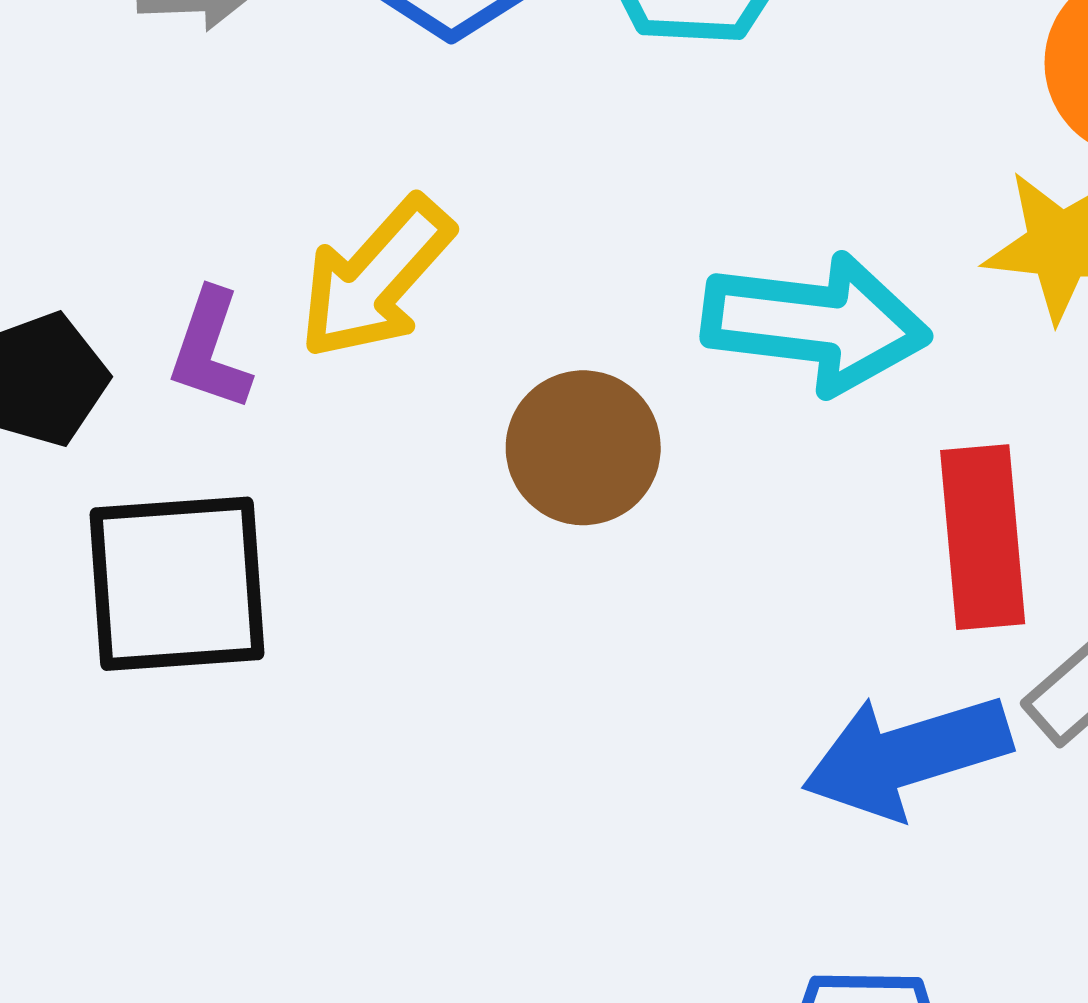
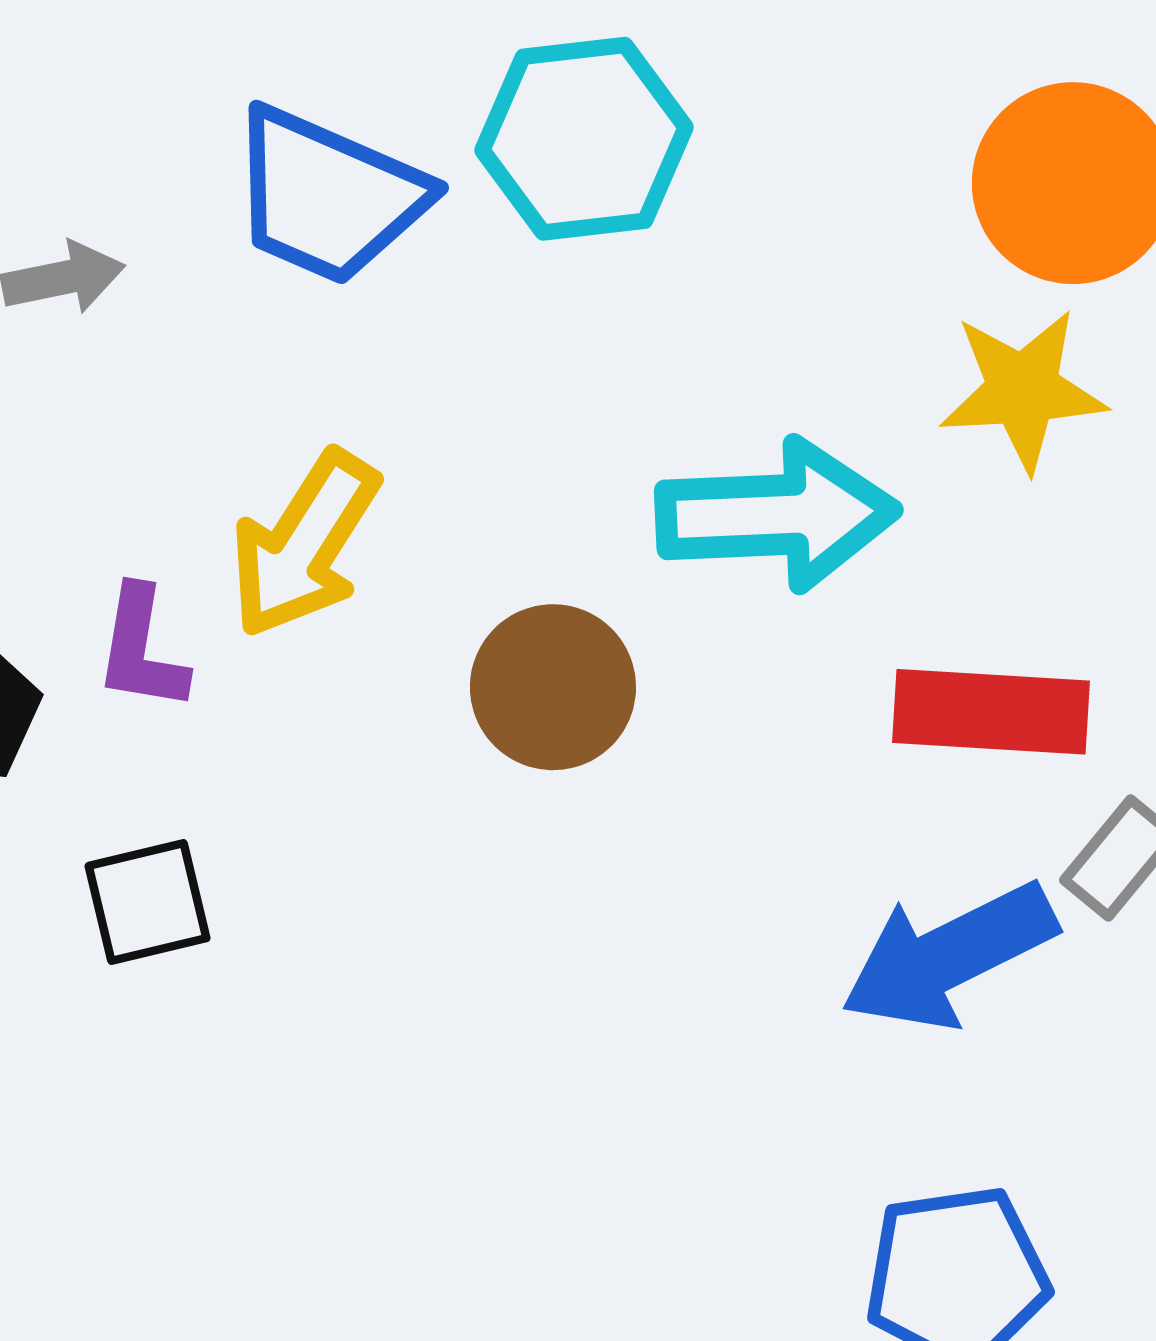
red rectangle: (983, 537) -> (991, 712), turned -72
black square: (177, 584) -> (148, 902), size x0.6

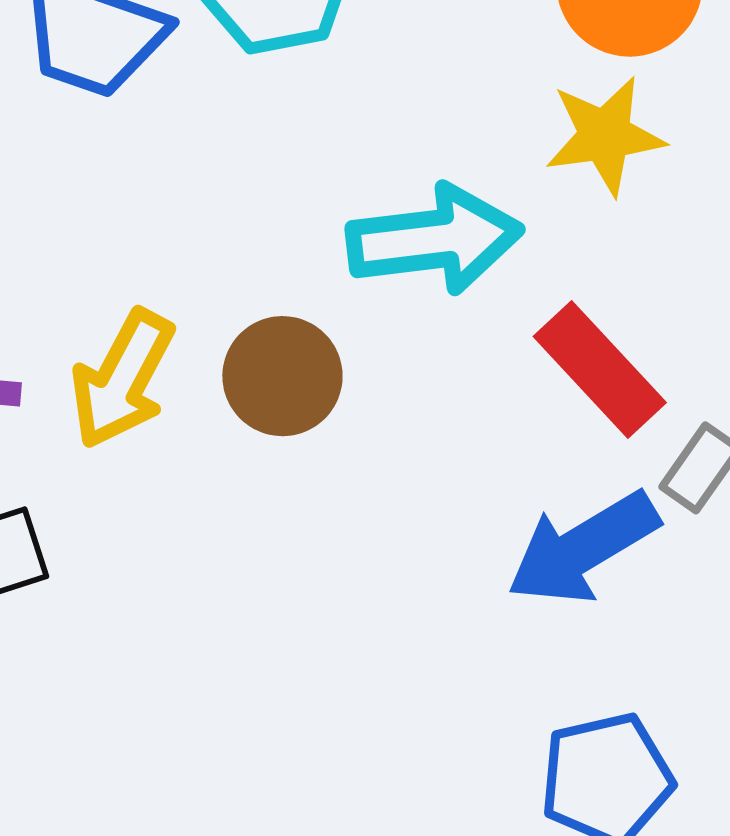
yellow arrow: (304, 544) -> (122, 379), moved
red rectangle: (991, 712) -> (600, 370), turned 48

